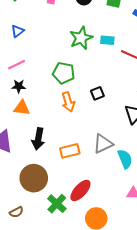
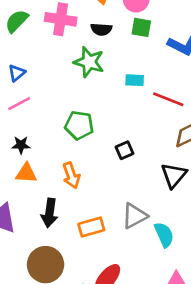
green star: (81, 38) -> (89, 62), moved, turned -30
pink line: (17, 65) -> (19, 104), moved
orange arrow: (68, 102) -> (71, 175), moved

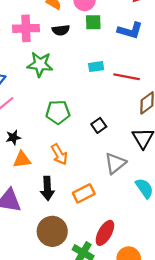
green star: (89, 62) -> (40, 64), moved
gray triangle: (134, 216) -> (115, 163), moved

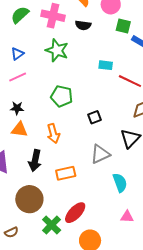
green square: (93, 22) -> (123, 26), moved

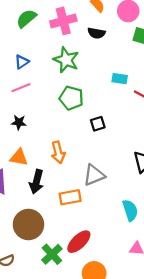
pink cross: (53, 16) -> (63, 21), turned -30
green pentagon: (62, 96) -> (71, 98), moved
black square: (94, 117) -> (98, 124), moved
orange triangle: (19, 130) -> (19, 157), moved
gray triangle: (100, 154) -> (94, 175), moved

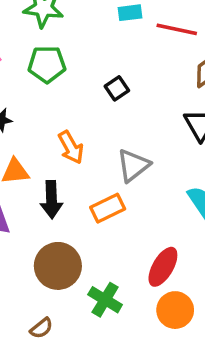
green pentagon: (71, 98) -> (47, 64), moved
red ellipse: (79, 242) -> (163, 267), moved

